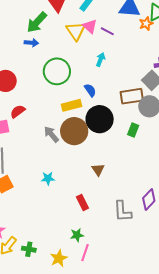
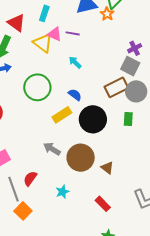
cyan arrow: (100, 59) -> (75, 62), turned -48
red semicircle: (18, 111) -> (30, 178), moved
brown circle: (74, 131) -> (81, 158), moved

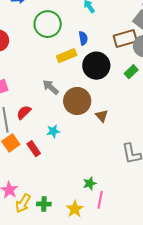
blue semicircle: (75, 95) -> (83, 38), turned 32
green rectangle: (128, 119) -> (131, 72), turned 32
red rectangle: (103, 204) -> (34, 149), moved

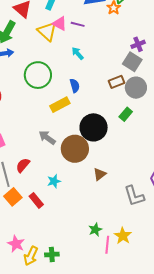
brown rectangle: (125, 38) -> (117, 82), size x0.7
black circle: (96, 66) -> (94, 127), moved
brown triangle: (102, 116) -> (100, 174), moved, turned 40
yellow star: (75, 209) -> (123, 236), moved

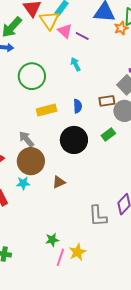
yellow triangle: (47, 31) -> (49, 20), moved
blue semicircle: (75, 86) -> (78, 106), moved
brown circle: (75, 149) -> (31, 161), moved
brown triangle: (100, 174) -> (59, 182), moved

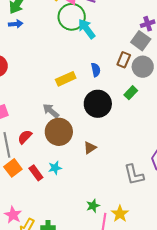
cyan arrow: (75, 64) -> (87, 29), size x1.5
green circle: (32, 76) -> (72, 17), moved
brown rectangle: (107, 101) -> (124, 60), turned -49
cyan star: (23, 183) -> (55, 168), moved

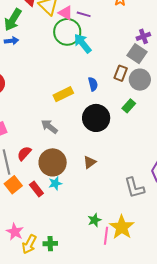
brown circle: (59, 132) -> (53, 162), moved
yellow star: (120, 214) -> (122, 227), size x1.4

